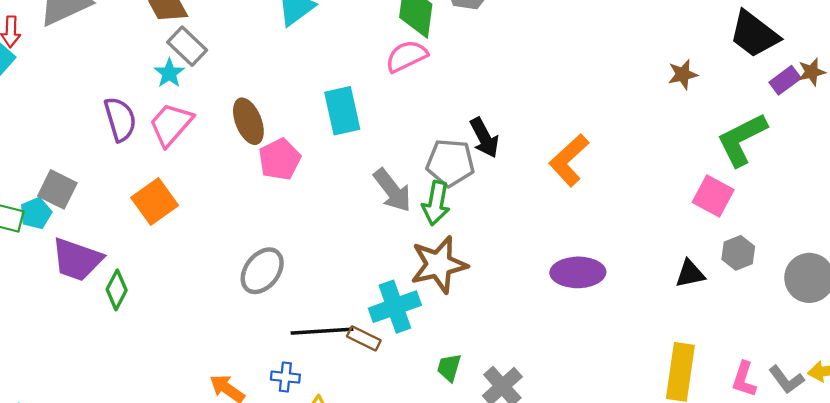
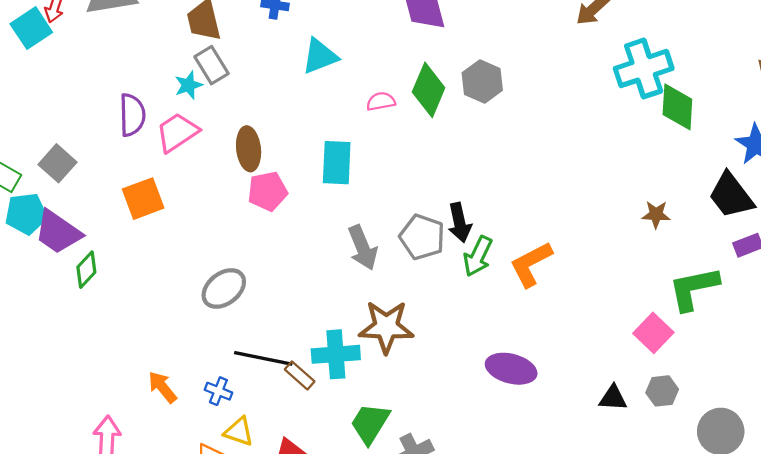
pink semicircle: (407, 56) -> (381, 101), moved, size x0.7
green arrow: (436, 203) -> (478, 256), moved
cyan pentagon: (36, 213) -> (26, 214), moved, size x1.4
green trapezoid: (449, 368) -> (370, 423), size x1.6

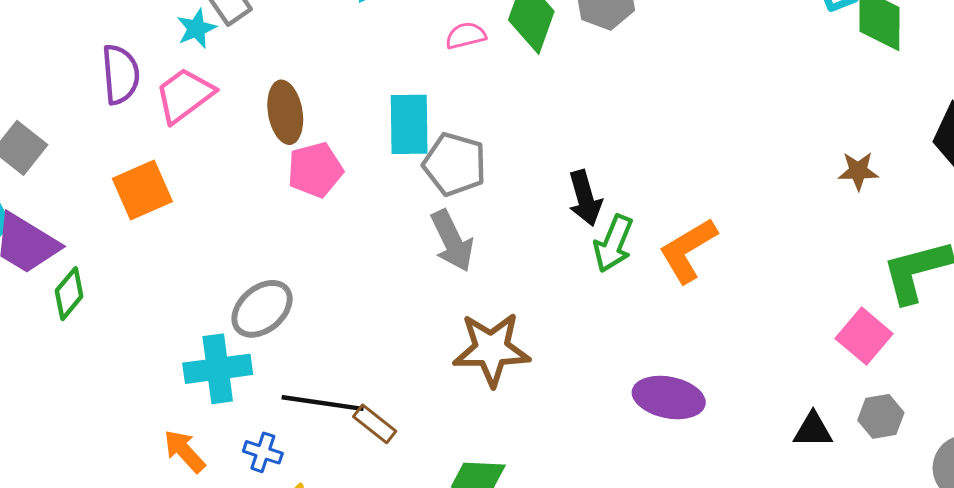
gray pentagon: (422, 237) -> (455, 164), moved
cyan cross: (336, 354) -> (218, 369), moved

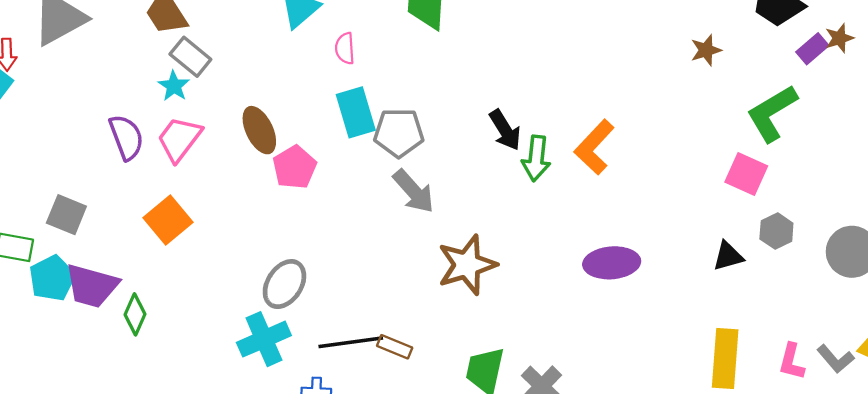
pink semicircle: (466, 36) -> (345, 48), moved, turned -64

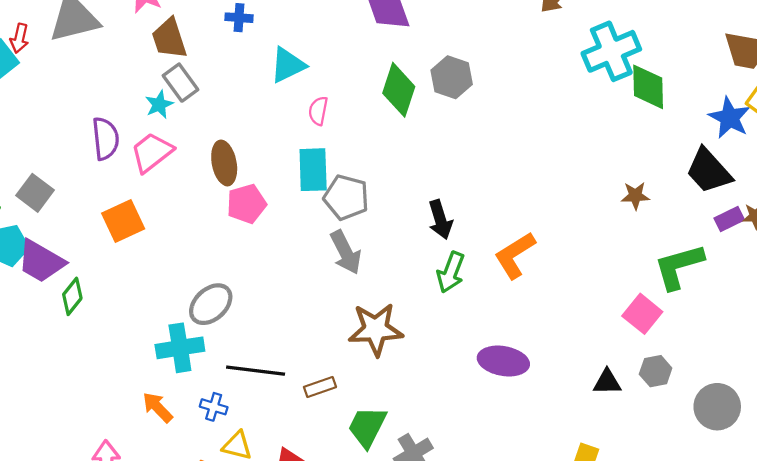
green arrow: (536, 158) -> (451, 272), moved
brown rectangle: (395, 347) -> (320, 387), moved, turned -56

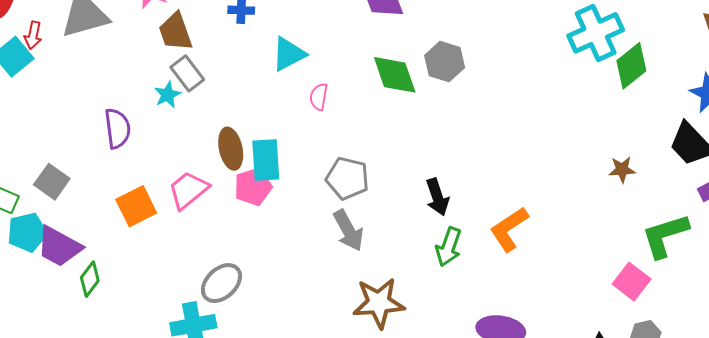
green diamond: (648, 87) -> (631, 66), turned 54
green diamond: (399, 90) -> (395, 75), turned -36
pink trapezoid: (152, 152) -> (188, 190), moved
cyan rectangle: (313, 170) -> (266, 160), moved

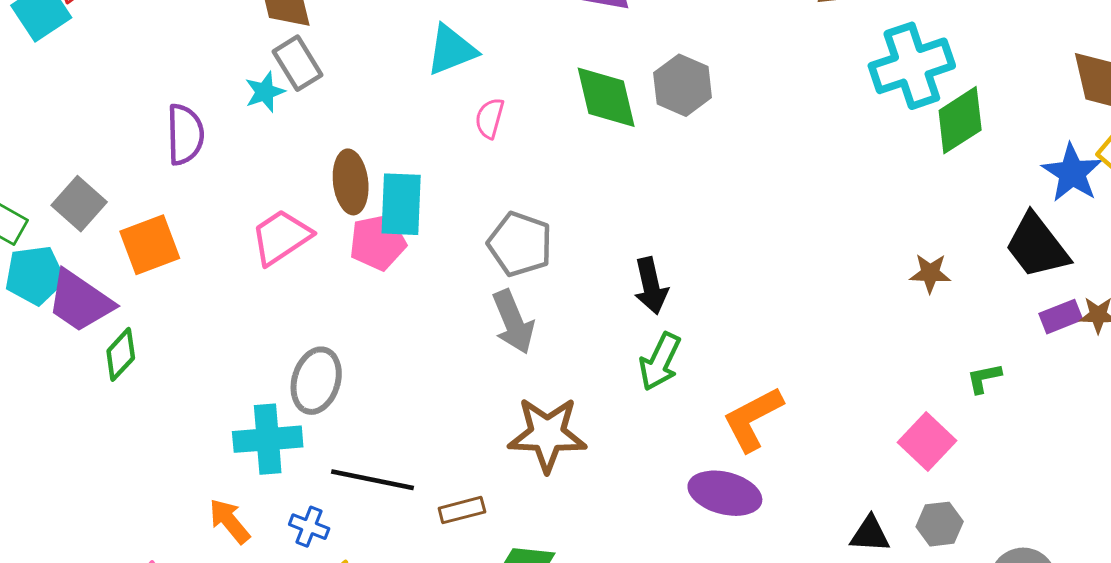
orange square: (136, 206) -> (150, 245), moved
orange L-shape: (509, 229) -> (753, 419), moved
green L-shape: (665, 236) -> (984, 378), size x0.5
gray ellipse: (221, 283) -> (316, 381), turned -36

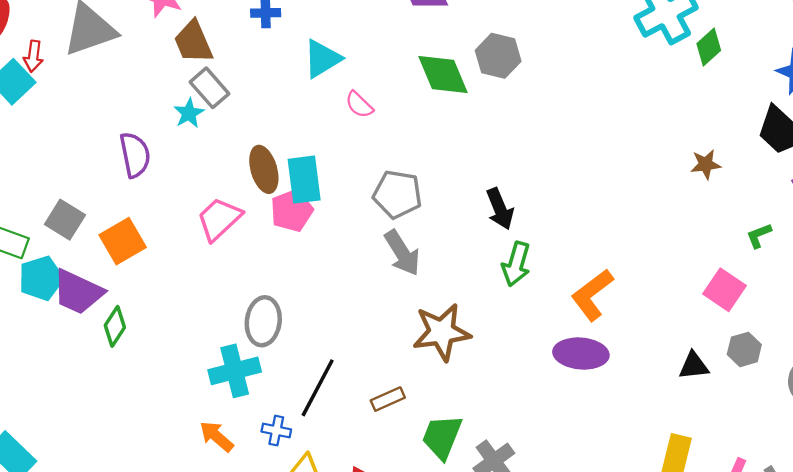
pink semicircle: (490, 118) -> (359, 105), turned -52
green diamond: (960, 120) -> (709, 47), size x0.7
black line: (373, 480) -> (318, 388), turned -64

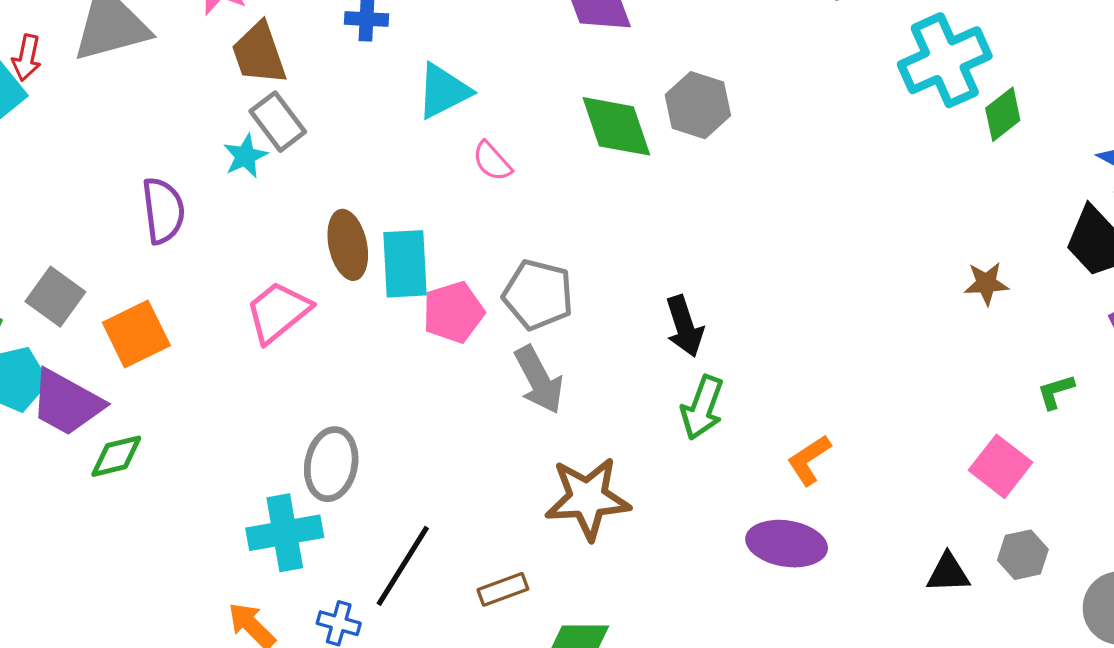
pink pentagon: (292, 211) -> (453, 312), moved
orange L-shape: (592, 295) -> (809, 460), size x0.7
green diamond: (115, 326) -> (116, 456), turned 39

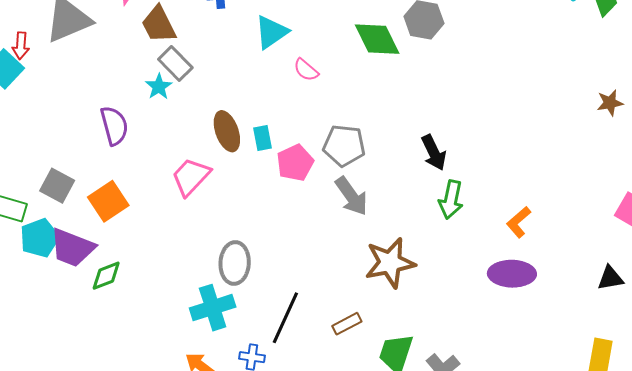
cyan rectangle: (405, 264) -> (262, 138), size x0.6

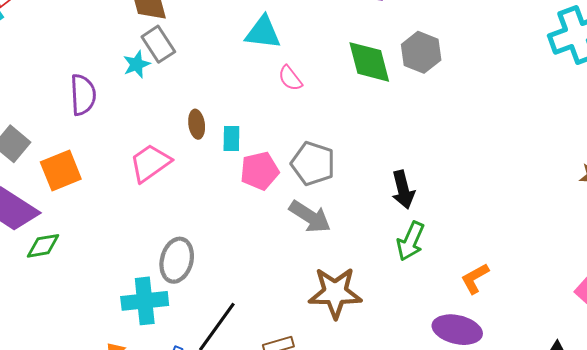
cyan triangle: (271, 32) -> (263, 32), turned 30
brown ellipse: (227, 131) -> (197, 124), size x0.7
gray arrow: (351, 196) -> (310, 217), turned -33

